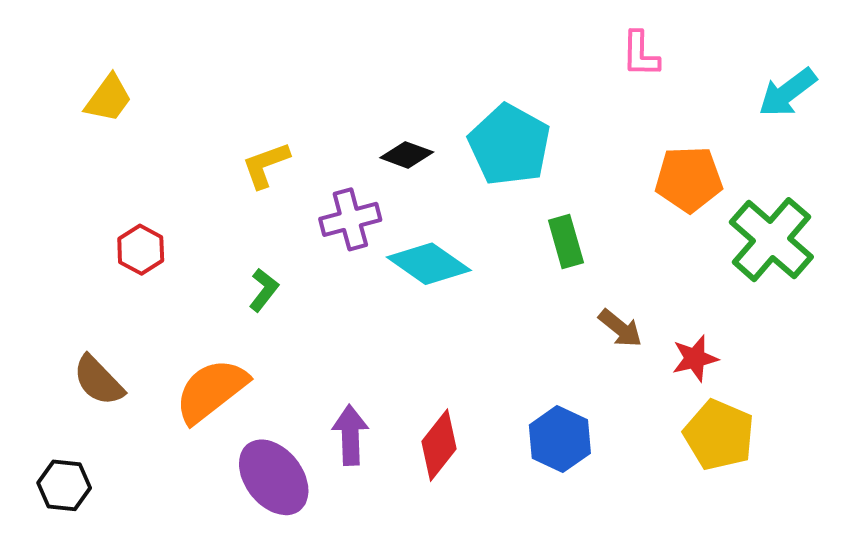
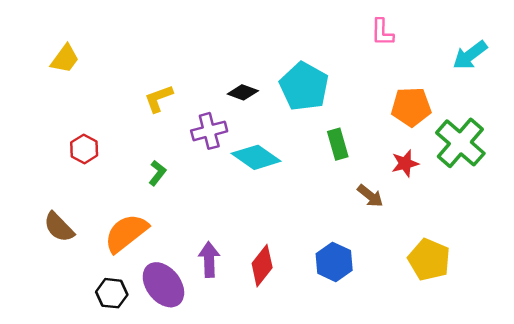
red star: (695, 358) -> (405, 163), moved
black hexagon: (64, 485) -> (112, 293), moved

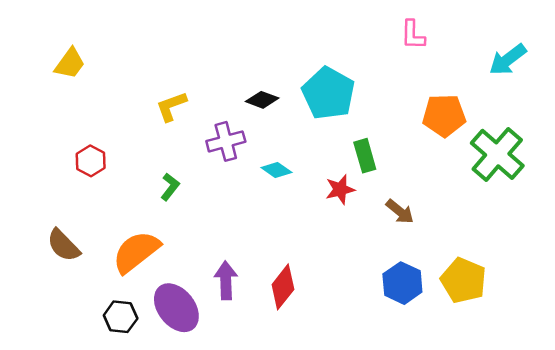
cyan diamond: (256, 157) -> (276, 170), size x0.6
red star: (405, 163) -> (340, 189), moved
blue hexagon: (334, 262) -> (402, 283), moved

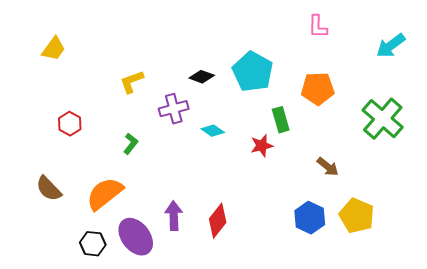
orange pentagon: (444, 115) -> (318, 89), moved
brown arrow: (400, 212) -> (328, 167), moved

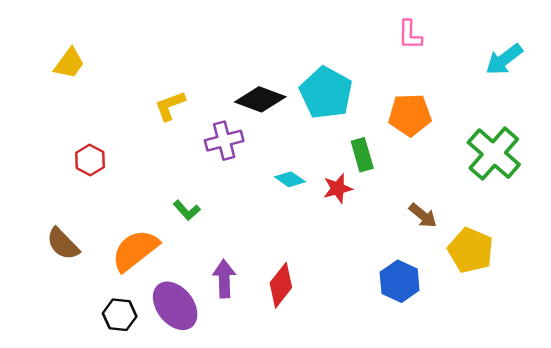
black diamond: (202, 77) -> (260, 99), size x1.5
cyan diamond: (213, 131) -> (290, 179), moved
green L-shape: (131, 144) -> (187, 210), moved, turned 100
yellow pentagon: (357, 216) -> (471, 250), moved

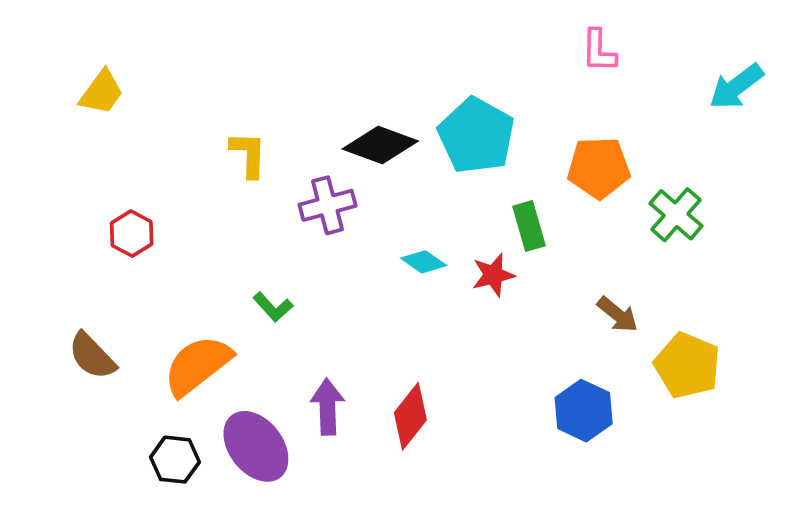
yellow L-shape: (170, 106) -> (248, 154), turned 112
green cross: (494, 154) -> (676, 215), moved, size x0.7

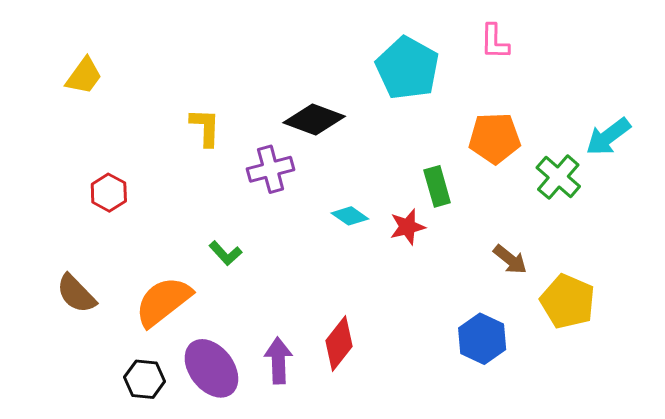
cyan arrow: (736, 87) -> (608, 137), moved
cyan pentagon: (476, 136) -> (407, 68), moved
purple arrow: (328, 407) -> (278, 361), moved

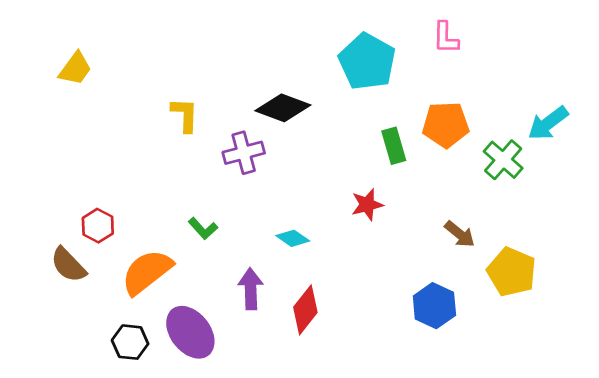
green rectangle: (437, 186) -> (394, 146), moved
red hexagon: (109, 193) -> (98, 226), moved
cyan diamond: (350, 216) -> (293, 238), moved
purple arrow: (278, 361) -> (251, 289), moved

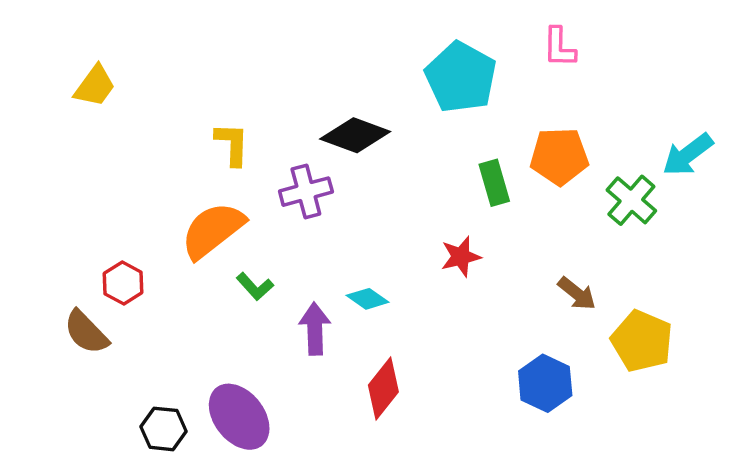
orange semicircle: (147, 272) -> (213, 230), moved
purple arrow: (251, 289) -> (315, 329), moved

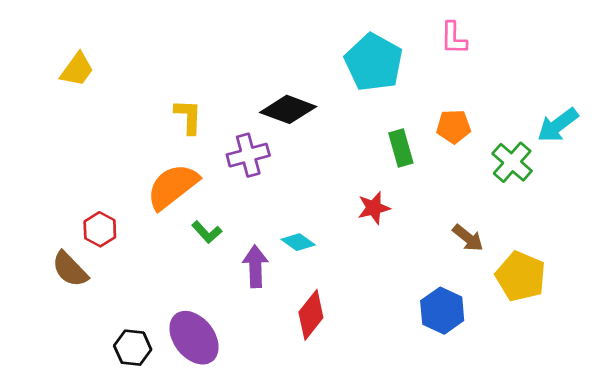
orange pentagon: (559, 156) -> (454, 127), size x0.7

